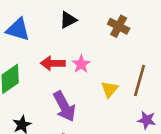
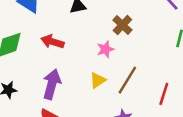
pink star: (81, 64) -> (105, 49), moved
purple arrow: (64, 106) -> (52, 84), turned -152

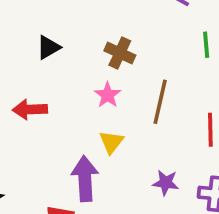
brown line: (127, 80) -> (160, 102), moved
purple arrow: (52, 84) -> (85, 179), moved

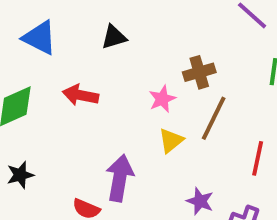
brown cross: (120, 53) -> (199, 72), moved, turned 36
yellow triangle: (111, 142) -> (171, 141), moved

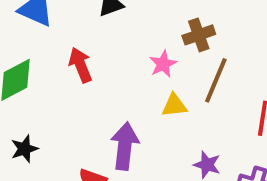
red arrow: (81, 95) -> (80, 65), turned 60
yellow triangle: (171, 141) -> (174, 105), turned 36

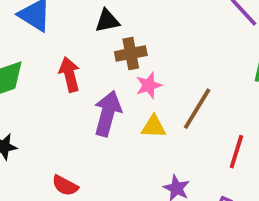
brown cross: (199, 35) -> (131, 54), moved
purple arrow: (125, 146) -> (108, 113), moved

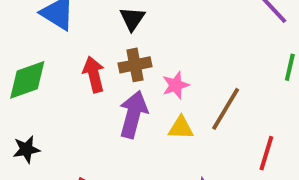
black triangle: (107, 21) -> (132, 19), turned -44
brown cross: (131, 54) -> (135, 65), moved

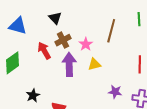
brown line: (226, 109) -> (111, 31), moved
black star: (26, 149) -> (33, 95), moved

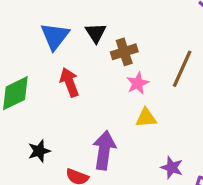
blue triangle: (18, 26) -> (55, 36), moved, turned 42
brown cross: (63, 40) -> (124, 52), moved
purple arrow: (69, 64) -> (104, 150), moved

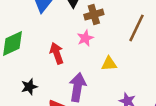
red arrow: (69, 82) -> (57, 53), moved
pink star: (138, 83) -> (85, 38), moved

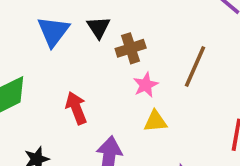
pink star: (85, 38) -> (146, 85), moved

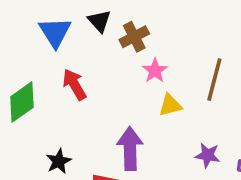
brown line: (195, 67) -> (214, 80), moved
red arrow: (76, 108) -> (74, 84), moved

